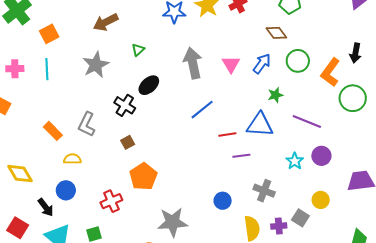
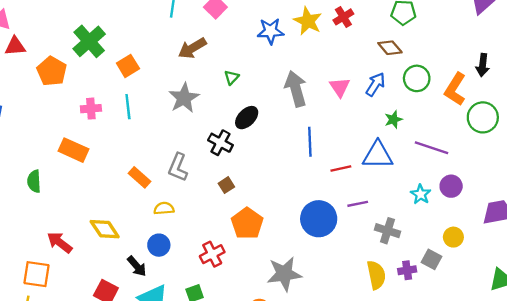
blue line: (202, 110) -> (310, 142), turned -50
purple line: (241, 156) -> (358, 204), moved
blue circle: (223, 201) -> (319, 219), moved, size x1.8

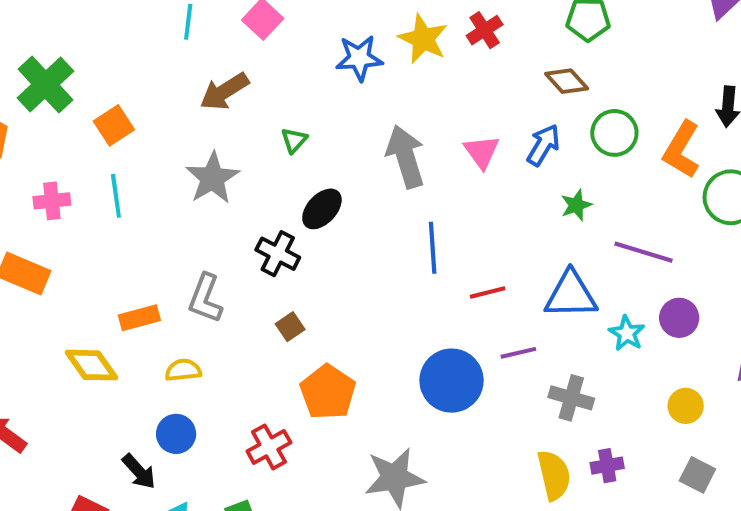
blue triangle: (378, 155) -> (571, 295), moved
orange rectangle: (139, 177) -> (139, 318), turned -55
yellow diamond: (105, 229) -> (91, 365), moved
gray square: (431, 259) -> (697, 475), moved

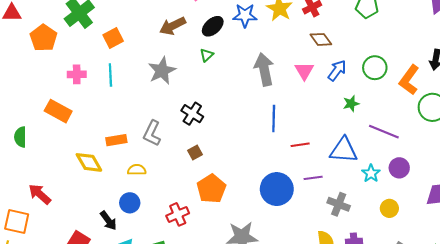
brown diamond: (567, 81) -> (321, 39), moved
black ellipse: (322, 209) -> (213, 26), moved
yellow circle: (686, 406) -> (389, 208), moved

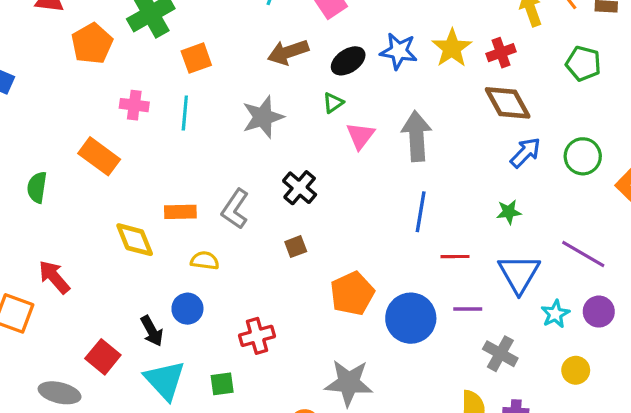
brown diamond: (321, 39) -> (508, 103), size x1.4
pink triangle: (304, 71) -> (360, 136), moved
green star: (351, 104) -> (509, 212), moved
blue triangle: (344, 150) -> (519, 274), turned 48
orange pentagon: (211, 189) -> (352, 293), moved

